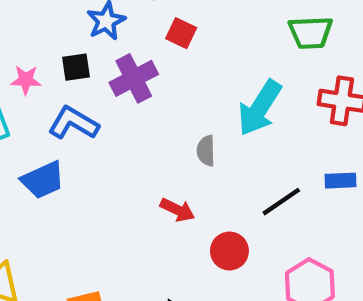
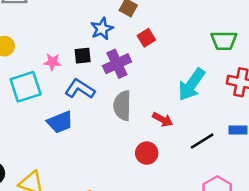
red square: (181, 33) -> (146, 38), turned 30
gray semicircle: (206, 151) -> (122, 106), moved, size x1.6
red arrow: (177, 210) -> (163, 119), moved
red circle: (229, 251) -> (147, 153), moved

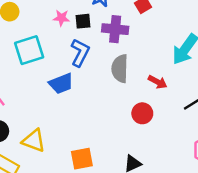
pink star: (52, 62) -> (61, 18), moved
purple cross: (117, 64) -> (115, 29), turned 30
blue L-shape: (80, 89) -> (80, 53), turned 84

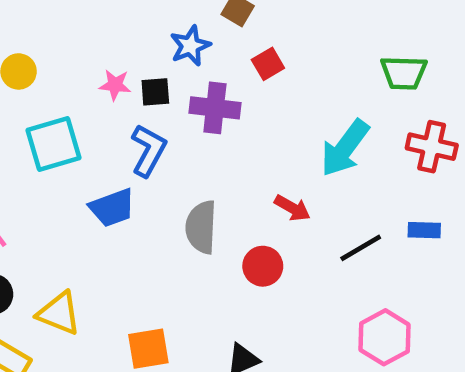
gray semicircle: (120, 69) -> (201, 227), moved

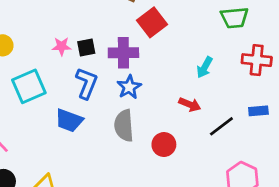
blue star: (190, 46) -> (129, 87), moved
red square: (268, 64) -> (152, 22), size x1.5
cyan arrow: (345, 148) -> (205, 67), size x0.6
blue trapezoid: (112, 208) -> (69, 120), turned 48
red arrow: (292, 208) -> (190, 104), moved

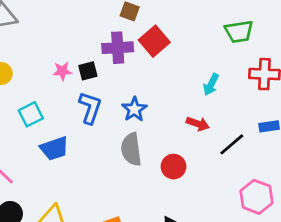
purple cross: (123, 53) -> (118, 48), moved
cyan square: (29, 86) -> (31, 114), size x0.7
blue trapezoid: (69, 120) -> (54, 148), moved, turned -36

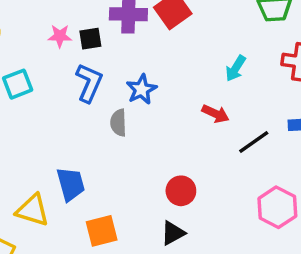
blue trapezoid: (54, 148) -> (71, 184), moved, turned -92
gray semicircle: (131, 149) -> (118, 123), moved, size x0.7
red circle: (174, 167) -> (181, 191), moved

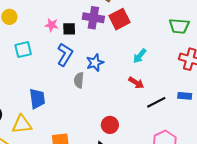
cyan arrow: (236, 68) -> (140, 56), moved
blue trapezoid: (71, 184) -> (37, 99), moved
yellow triangle: (33, 210) -> (22, 124), turned -30

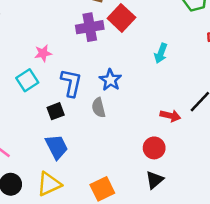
black square: (69, 29) -> (56, 111), moved
cyan square: (23, 50) -> (27, 80), moved
red arrow: (136, 83) -> (170, 116), moved

